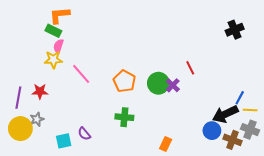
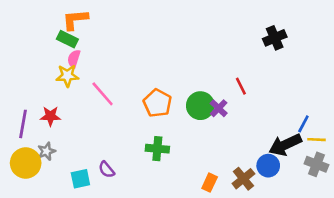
black cross: (235, 30) -> (275, 38), moved
brown cross: (233, 140) -> (243, 179), moved, turned 30

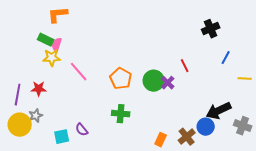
green rectangle: (67, 39) -> (46, 40), moved
blue line: (303, 124) -> (226, 58), moved
yellow line: (316, 140) -> (245, 79), moved

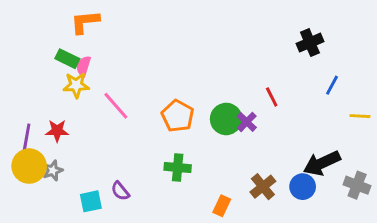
yellow circle: (20, 125) -> (29, 166), moved
brown cross: (187, 137) -> (263, 187), moved
orange rectangle: (161, 140) -> (222, 206), moved

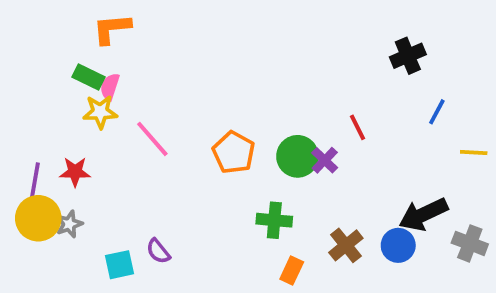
green cross: (178, 168) -> (274, 220), moved

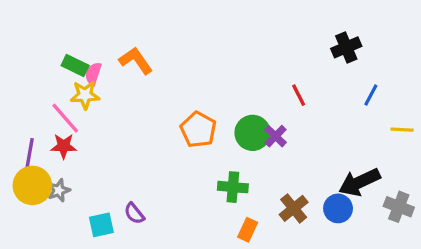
orange L-shape: (112, 29) -> (136, 61), moved, turned 60
red line: (358, 127) -> (299, 95), moved
pink line: (152, 139) -> (65, 118), moved

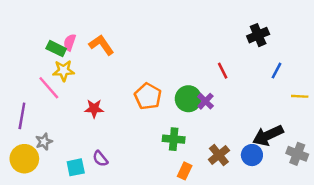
pink semicircle: (93, 74) -> (70, 42), moved
red star: (64, 146) -> (94, 109), moved
yellow circle: (32, 185) -> (24, 159), moved

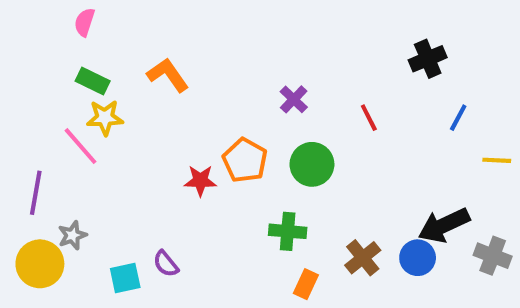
pink semicircle: (70, 42) -> (85, 22), moved
purple cross: (205, 101) -> (294, 99), moved
red star: (94, 109) -> (200, 181), moved

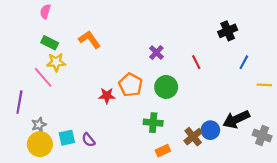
blue circle: (418, 258) -> (210, 130), moved
yellow circle: (40, 264) -> (40, 144), moved
cyan square: (125, 278) -> (67, 138), moved
orange rectangle: (306, 284) -> (163, 151), turned 40

